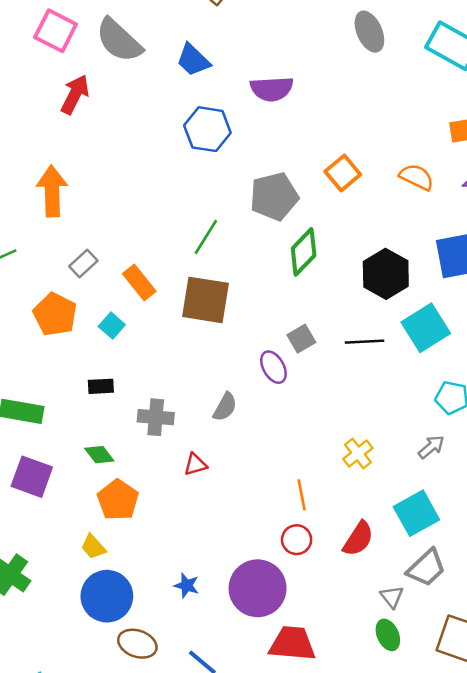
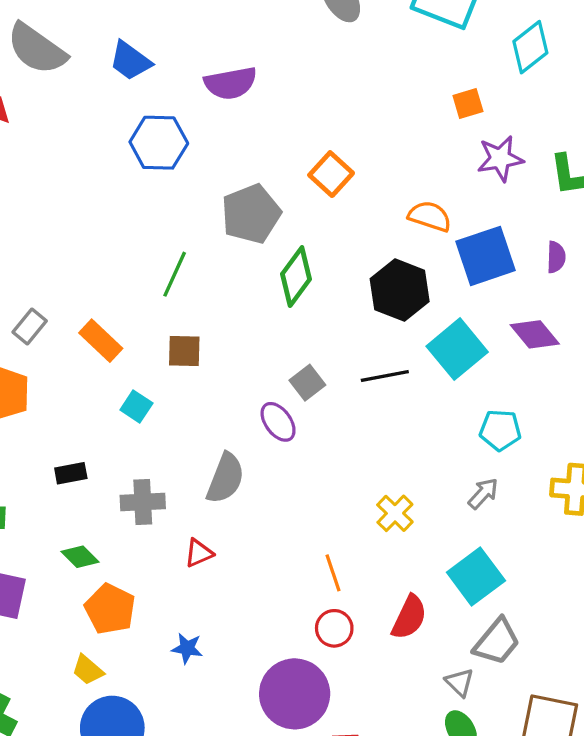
orange semicircle: (417, 177) -> (430, 216), moved
brown square: (205, 300) -> (184, 351), size x0.6
cyan square: (112, 326) -> (136, 407), moved
gray semicircle: (225, 407) -> (225, 478), size x1.4
blue star: (187, 586) -> (187, 648), moved

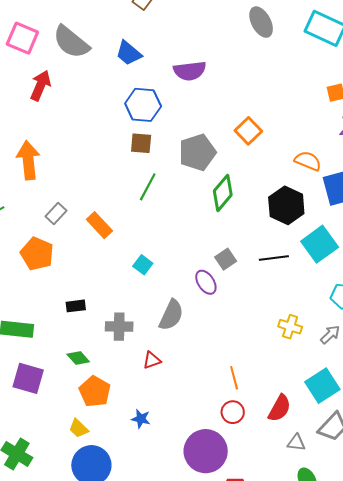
brown square: (184, 351) -> (141, 143), moved
cyan square: (136, 407) -> (143, 265), moved
yellow cross: (395, 513) -> (290, 327), moved, turned -30
gray triangle: (460, 682) -> (296, 443), moved, turned -42

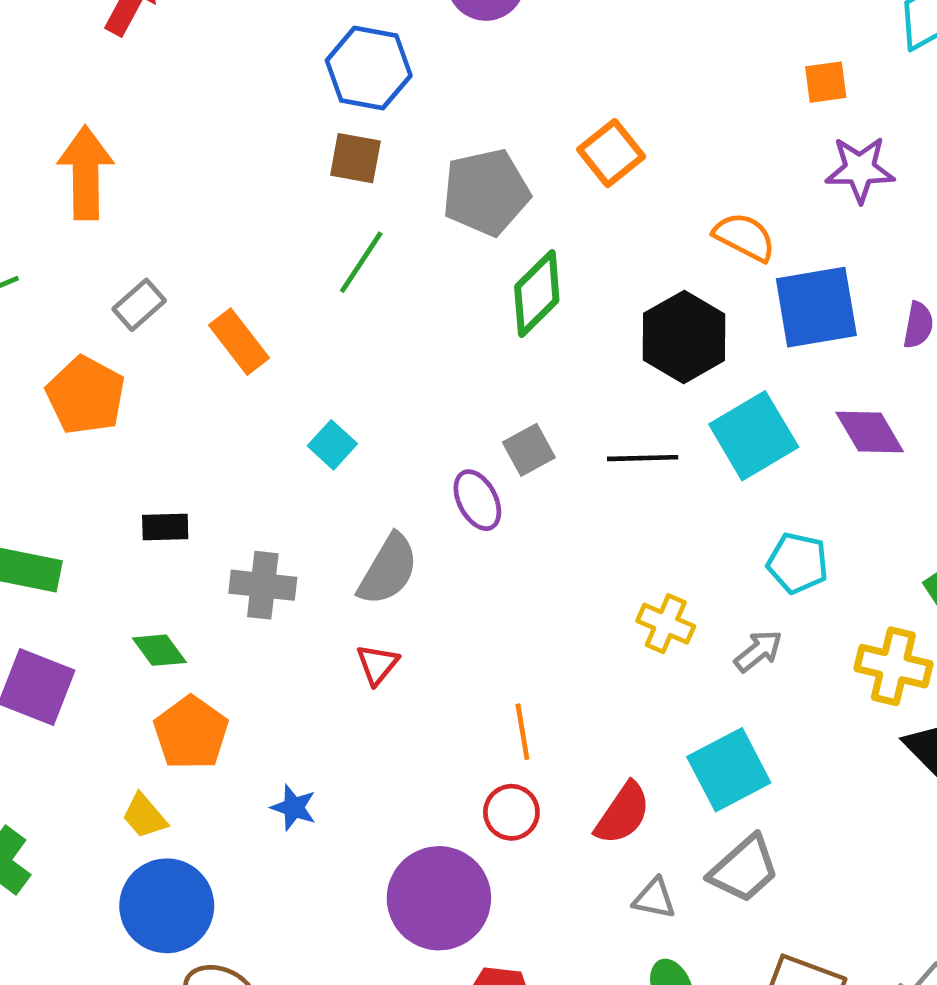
red triangle: (152, 360) -> (377, 665), moved, turned -36

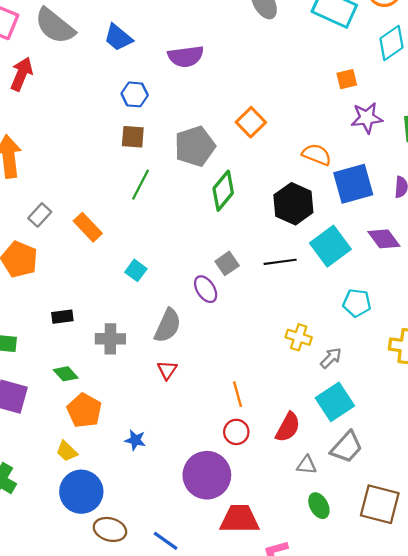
blue hexagon: (369, 68) -> (135, 94), size x0.7
gray arrow: (758, 651) -> (331, 358), moved

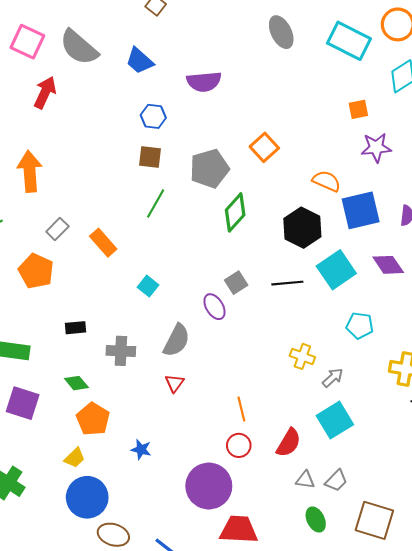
gray trapezoid: (347, 447) -> (336, 481), moved, size x0.7
yellow trapezoid: (67, 451) -> (75, 458), turned -90

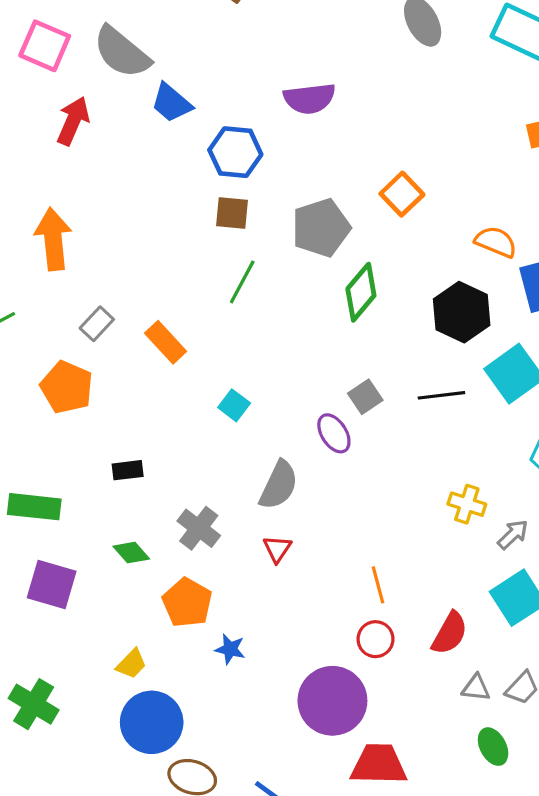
blue trapezoid: (140, 61) -> (171, 103), moved
blue hexagon: (153, 116) -> (235, 152), size x1.4
gray cross: (121, 351) -> (199, 528), moved, turned 36
orange pentagon: (93, 419) -> (187, 603), moved

